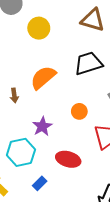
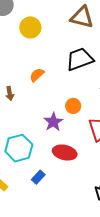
orange semicircle: (43, 78) -> (37, 75), size x0.6
purple star: (42, 126) -> (53, 122), moved

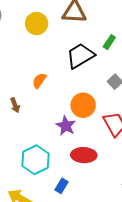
yellow circle: (30, 27) -> (37, 24), moved
orange circle: (73, 106) -> (83, 105), size x1.5

